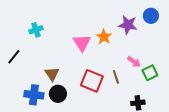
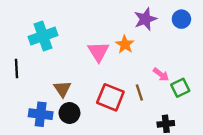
purple star: (128, 25) -> (145, 19), moved, turned -30
cyan cross: (36, 30) -> (43, 36), size x1.6
black line: (14, 57) -> (17, 68), turned -42

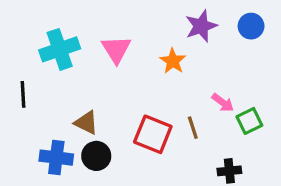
pink triangle: (98, 52) -> (116, 49), moved
brown triangle: (62, 89) -> (86, 123), turned -30

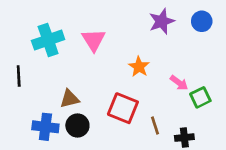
orange star: (173, 61) -> (139, 67), moved
brown triangle: (86, 123) -> (69, 99), turned -40
brown line: (193, 128) -> (155, 126), moved

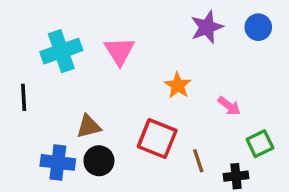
green square: (200, 97) -> (260, 144), moved

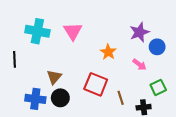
purple star: (207, 27) -> (139, 32), moved
blue circle: (258, 27) -> (157, 47), moved
cyan cross: (61, 51) -> (37, 31), turned 30
brown triangle: (89, 126) -> (54, 77), turned -35

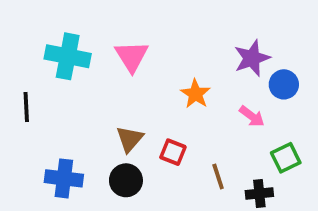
brown triangle: (54, 77) -> (130, 139), moved
red square: (96, 84) -> (173, 152), size x0.6
black circle: (60, 98) -> (126, 180), moved

